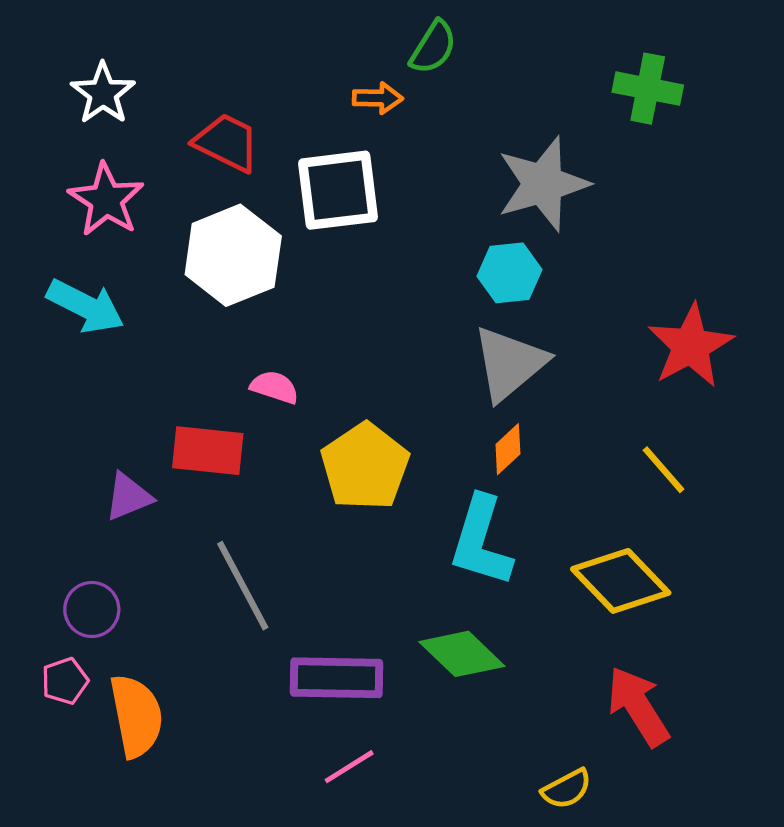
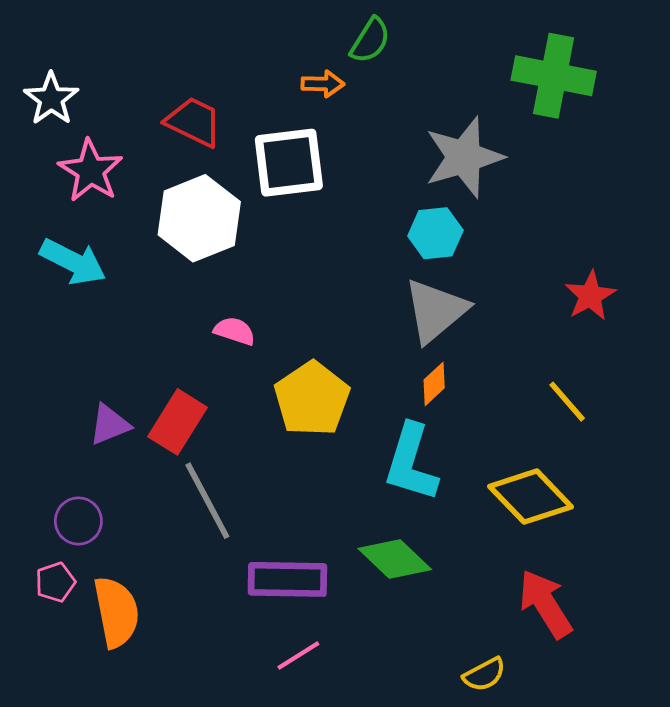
green cross: (648, 89) -> (554, 76), size x1.4
white star: (103, 93) -> (51, 99), moved
red star: (691, 346) -> (590, 296), size x0.7
red rectangle: (208, 451) -> (178, 422), moved, turned -64

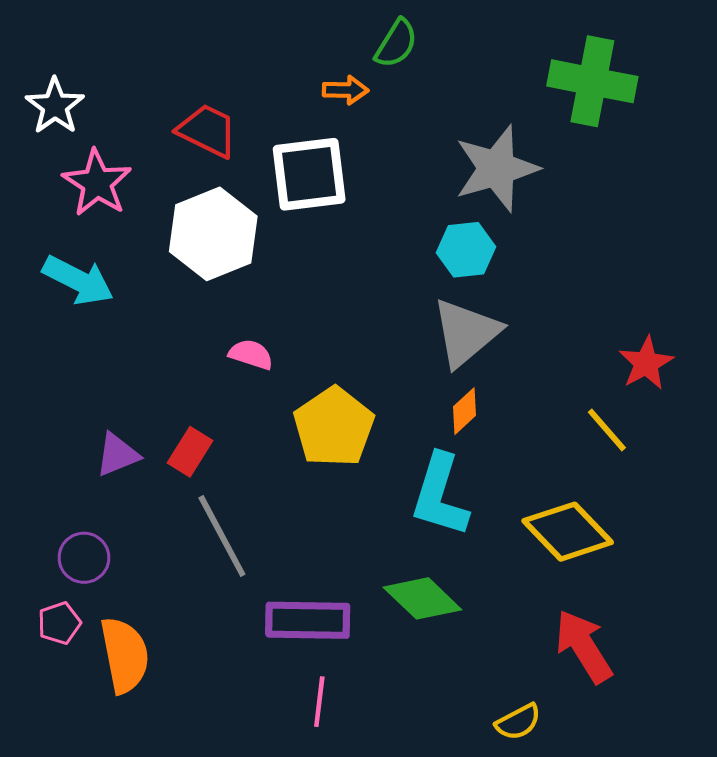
red star: (590, 296) -> (646, 363), moved
red rectangle: (178, 422) -> (190, 452), size x0.7
pink line: (298, 655) -> (319, 702), turned -51

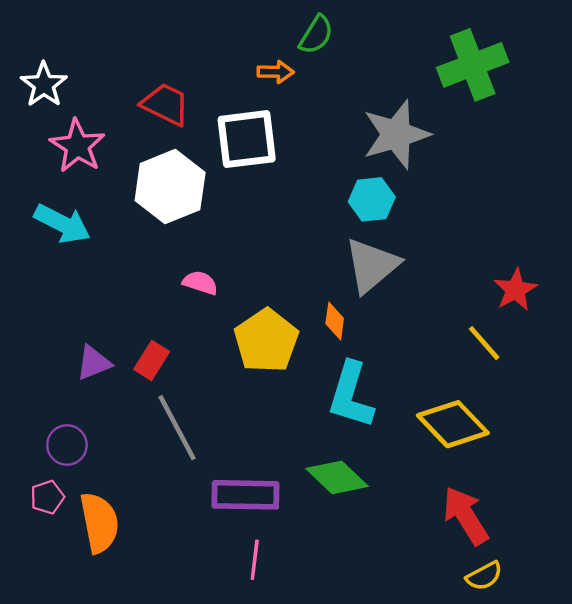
green cross: (592, 81) -> (473, 65), turned -32
orange diamond: (465, 411) -> (335, 321), moved, turned -39
yellow semicircle: (518, 722) -> (484, 576), moved

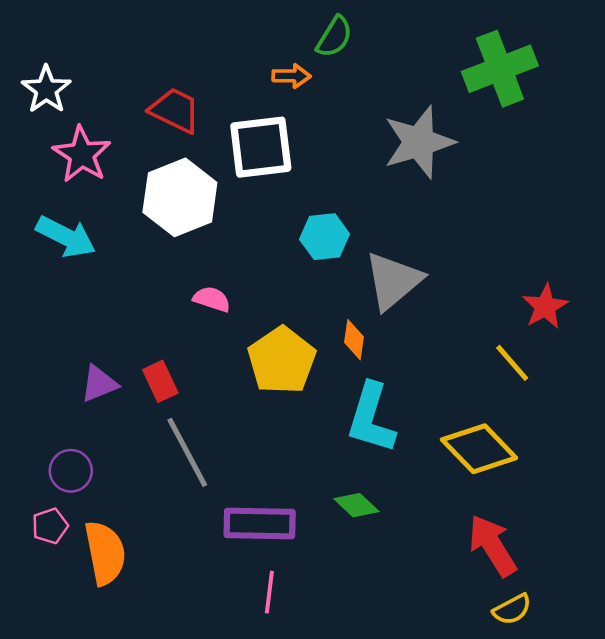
cyan hexagon: (372, 199) -> (325, 237), moved
red rectangle: (152, 360) -> (160, 381), turned -57
green diamond: (337, 477) -> (356, 505), size x0.7

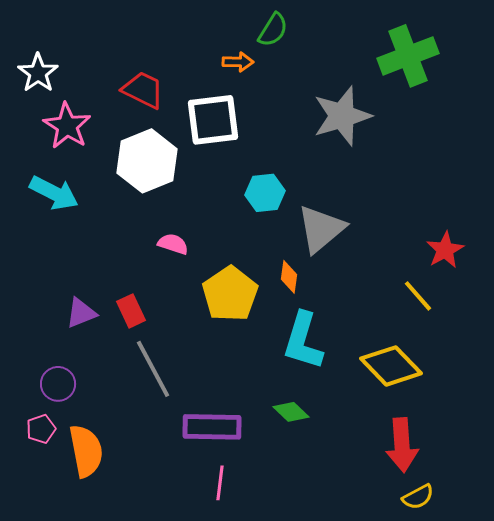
red arrow: (493, 546) -> (402, 445), turned -152

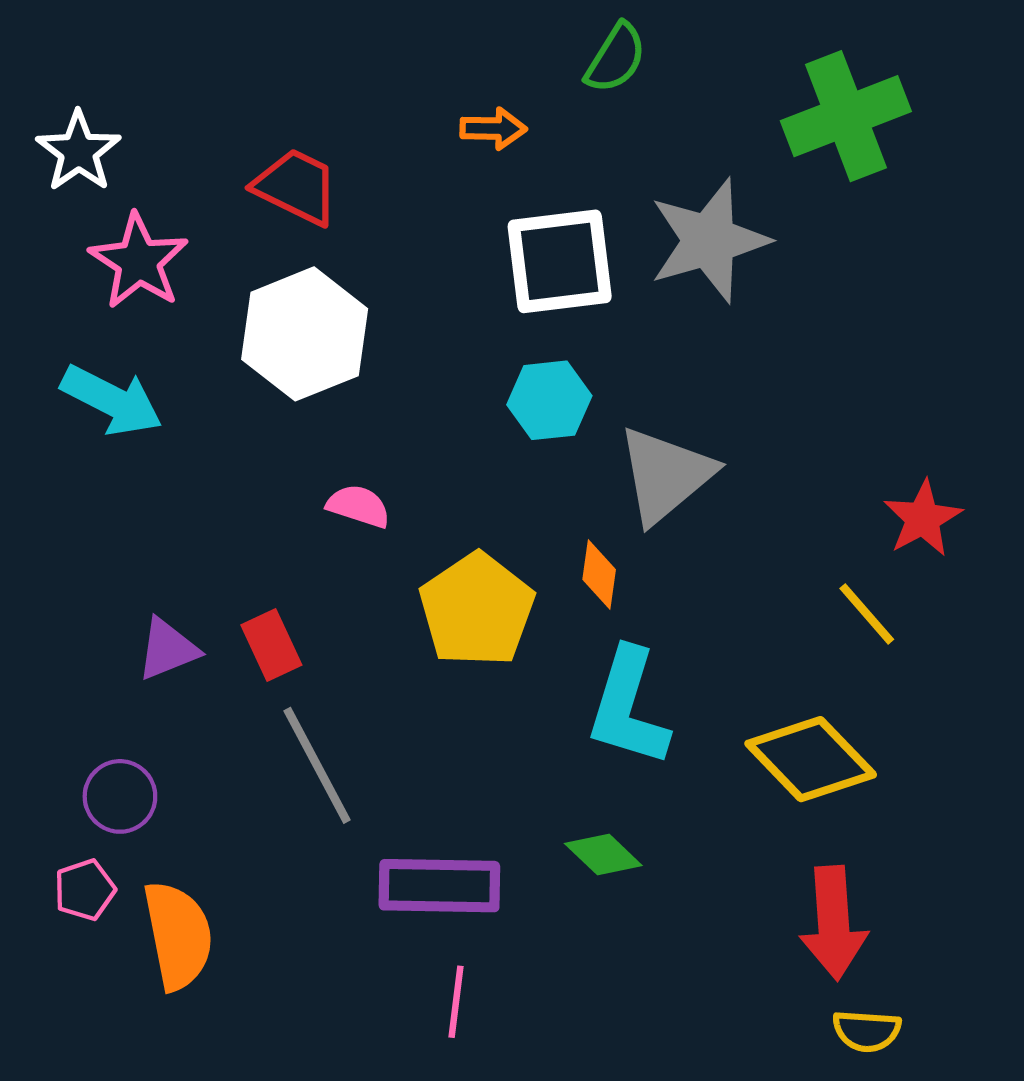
green semicircle: (273, 30) -> (616, 58), moved
white square: (213, 120) -> (560, 261), moved
yellow semicircle: (418, 497) -> (867, 1031), turned 32

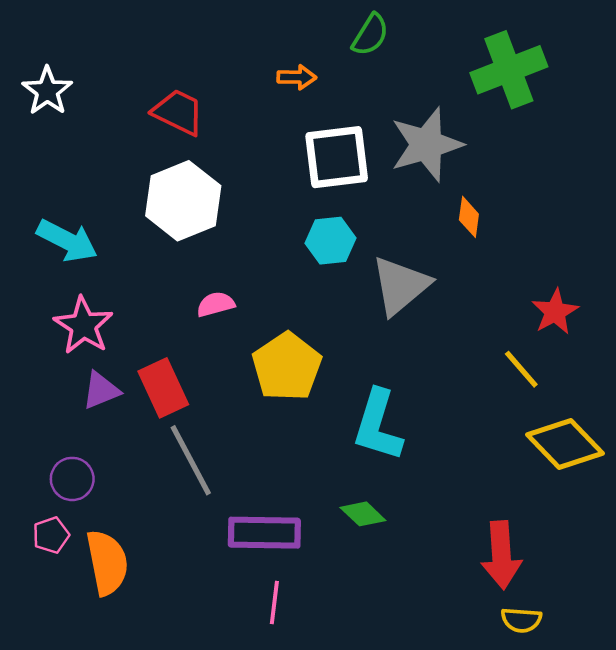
pink star: (139, 261) -> (83, 325), moved
pink semicircle: (359, 506) -> (216, 304), turned -33
orange diamond: (599, 575) -> (469, 217), moved
red rectangle: (271, 645) -> (163, 388), size x1.4
yellow diamond: (811, 759) -> (565, 444), moved

